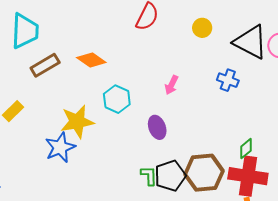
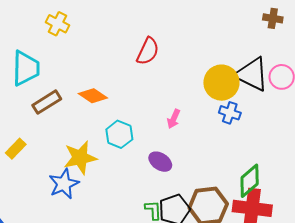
yellow circle: (202, 28) -> (221, 83), moved, size x1.8
purple ellipse: (157, 127) -> (160, 162), turned -35
green diamond: (246, 149) -> (250, 181), size x1.6

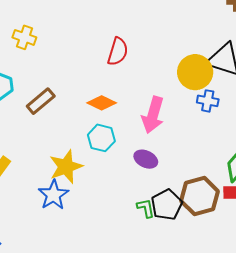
orange diamond: (93, 96) -> (102, 103), moved
brown rectangle: (47, 102) -> (41, 101), moved
pink arrow: (174, 119) -> (153, 115), size x1.8

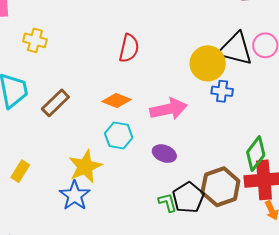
pink arrow: (153, 115) -> (168, 109), turned -114

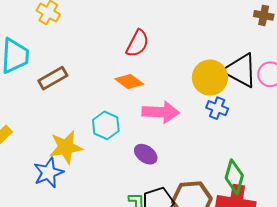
orange diamond: (117, 100) -> (129, 82), moved
green diamond: (256, 154) -> (234, 177), turned -36

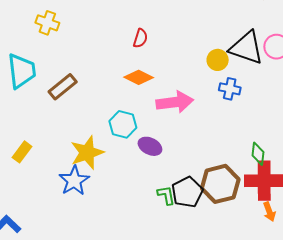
red semicircle: (138, 43) -> (140, 38), size x0.7
yellow circle: (210, 78) -> (218, 60), size x0.6
purple ellipse: (146, 154) -> (150, 146), moved
green diamond: (234, 177) -> (258, 154), size x0.7

